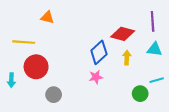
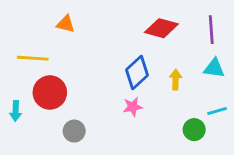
red diamond: (123, 34) -> (161, 28), moved

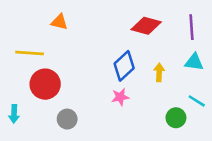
cyan arrow: (16, 111) -> (14, 114), moved
cyan line: (217, 111) -> (197, 101), turned 48

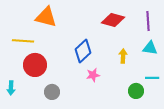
orange triangle: (59, 22) -> (46, 17), size x1.6
blue diamond: (124, 66) -> (83, 51), moved
cyan line: (197, 101) -> (152, 78), turned -32

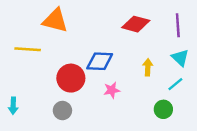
cyan triangle: (150, 48) -> (180, 58), turned 35
blue diamond: (83, 51) -> (100, 61), turned 45
red circle: (35, 65) -> (71, 78), moved
cyan line: (152, 78) -> (175, 84), moved, turned -40

